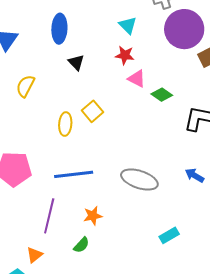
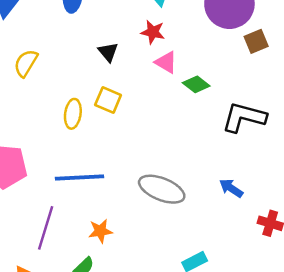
black triangle: (76, 62) -> (108, 52), moved
yellow square: (93, 111) -> (108, 100), turned -30

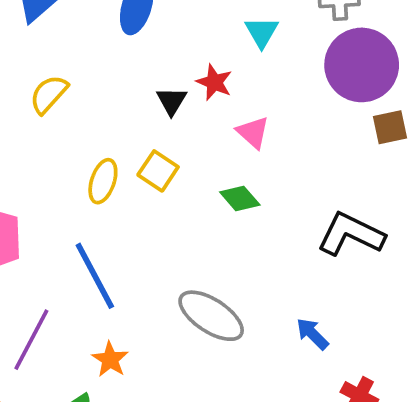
red star: (153, 32) -> (214, 82), moved
green diamond: (196, 84) -> (240, 199), moved
blue line: (80, 178) -> (95, 276), turned 54
orange star: (100, 231) -> (110, 359), turned 30

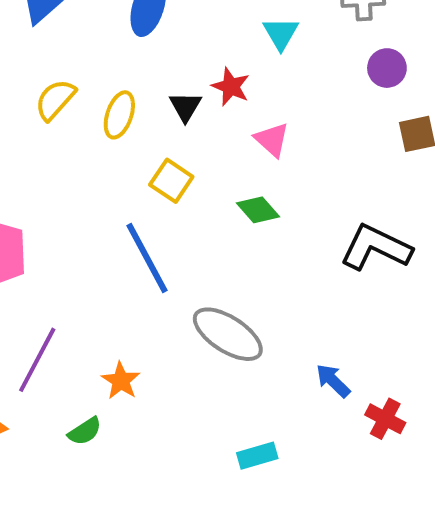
purple circle: (362, 65) -> (387, 68), size x0.5
yellow ellipse: (103, 181) -> (119, 115), moved
blue line: (95, 276) -> (147, 258), moved
blue arrow: (312, 334) -> (333, 381), moved

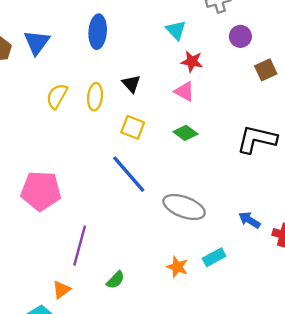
red star: (231, 87) -> (192, 62), moved
orange star: (121, 381) -> (177, 267), moved
cyan rectangle: (257, 456) -> (214, 257), moved

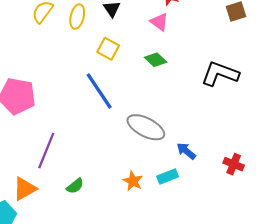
blue arrow: (249, 220) -> (186, 151), moved
orange triangle: (61, 290) -> (25, 189), size x1.4

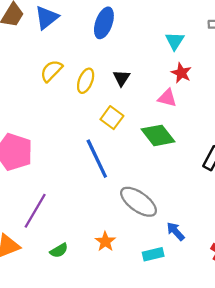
pink triangle: (159, 22) -> (167, 98), turned -30
green diamond: (156, 60) -> (158, 135), size x1.5
orange star: (133, 181) -> (105, 242), moved

